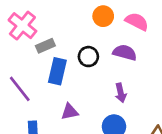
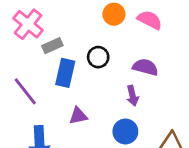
purple semicircle: (125, 53) -> (145, 67), moved

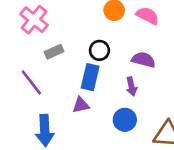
gray rectangle: (52, 46) -> (54, 52), moved
blue rectangle: (65, 73) -> (90, 77), moved

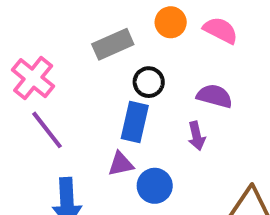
pink cross: (34, 20) -> (33, 78), moved
gray rectangle: (54, 52) -> (113, 44), moved, size x1.4
blue circle: (125, 120) -> (155, 186), moved

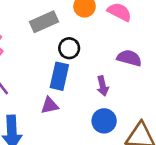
purple semicircle: (215, 96) -> (129, 58), moved
blue circle: (155, 186) -> (104, 121), moved

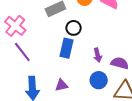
purple semicircle: (129, 58) -> (120, 63), moved
purple triangle: (50, 106) -> (61, 85), moved

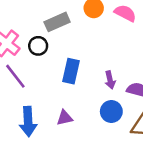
black circle: (74, 28) -> (38, 46), moved

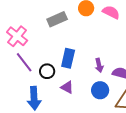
black circle: (38, 46) -> (47, 71), moved
purple triangle: (65, 118) -> (67, 87), moved, turned 40

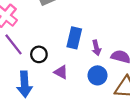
blue rectangle: (68, 58) -> (74, 38), moved

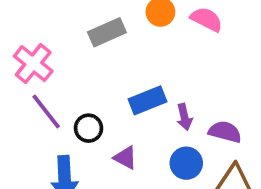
blue rectangle: (74, 38) -> (148, 100), turned 55

